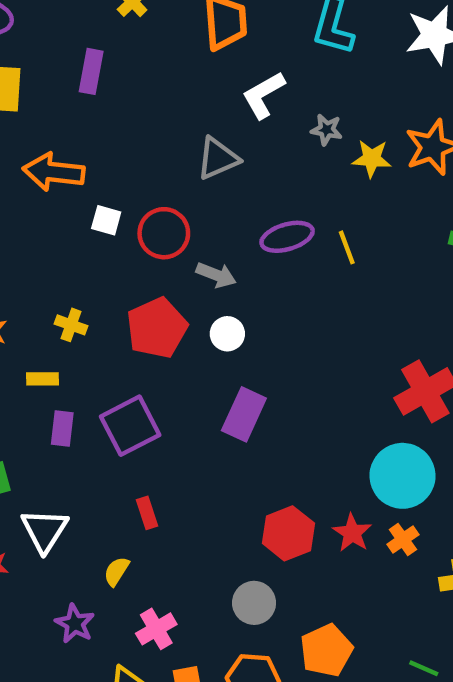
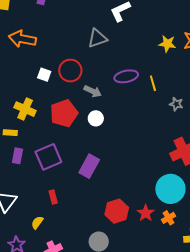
gray star: (326, 130) -> (176, 104), moved
white square: (106, 220) -> (44, 75), moved
yellow cross: (71, 325) -> (25, 109), size x1.5
purple rectangle: (244, 414) -> (89, 166), moved

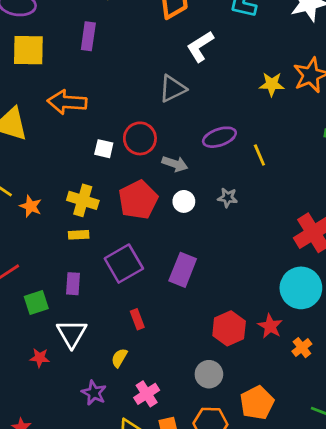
yellow line: (153, 83) -> (259, 155), moved
gray star: (176, 104) -> (228, 198), moved
yellow rectangle: (10, 133) -> (79, 235), moved
purple rectangle: (17, 156) -> (73, 284), moved
orange cross: (169, 218) -> (302, 348), moved

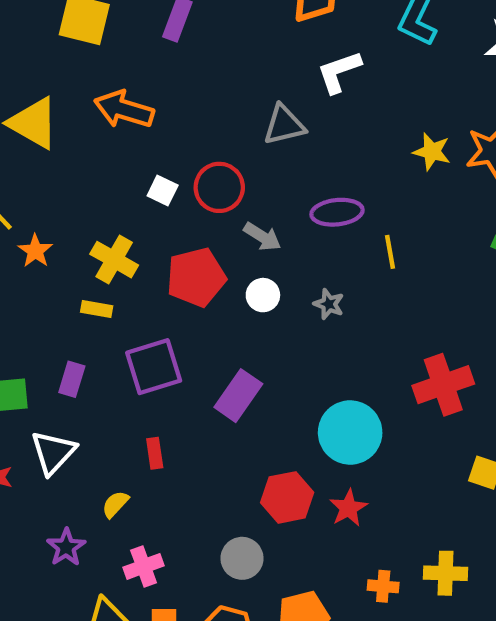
cyan circle: (301, 288) -> (350, 432), moved
orange cross: (302, 348) -> (383, 586), moved, turned 30

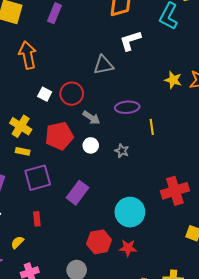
orange arrow: (124, 109) -> (28, 55), turned 60
yellow rectangle: (97, 309) -> (23, 151), moved
red star: (348, 508) -> (128, 248), turned 30

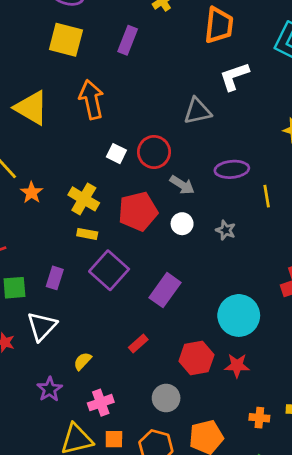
purple square: (38, 178) -> (109, 270), turned -32
red rectangle: (37, 219) -> (138, 344), moved, turned 56

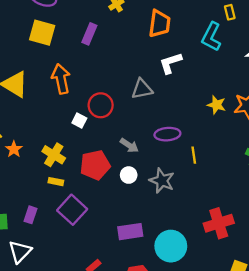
red circle: (154, 152) -> (101, 105), moved
gray star: (226, 230) -> (162, 181), size x1.6
purple rectangle: (165, 290) -> (130, 232), moved, turned 45

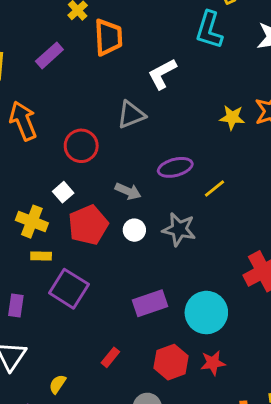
orange trapezoid: (159, 24) -> (108, 37), moved
purple rectangle: (89, 34) -> (49, 55), turned 36
white square: (79, 120) -> (63, 192), moved, turned 32
yellow line: (194, 155) -> (214, 188), turned 70

